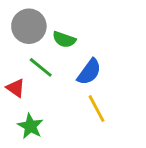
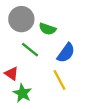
red triangle: (16, 88) -> (12, 74), moved
yellow line: (97, 109) -> (59, 80), moved

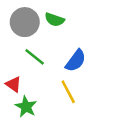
green semicircle: (47, 29) -> (55, 20), moved

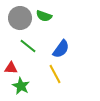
red triangle: (14, 84) -> (11, 68), turned -32

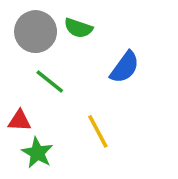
blue semicircle: (61, 49) -> (125, 67), moved

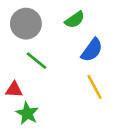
green semicircle: (78, 28) -> (75, 20), moved, turned -54
yellow line: (98, 131) -> (95, 87), moved

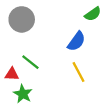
green semicircle: (75, 20) -> (93, 14), moved
green line: (36, 61) -> (30, 62), moved

